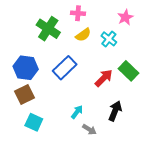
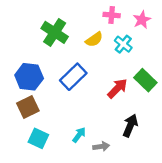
pink cross: (78, 13) -> (112, 15), moved
cyan arrow: (77, 112) -> (79, 135), moved
gray arrow: (89, 129) -> (101, 146), turned -40

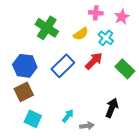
red arrow: (117, 88) -> (94, 61), moved

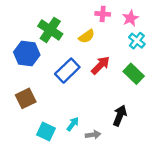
cyan cross: (106, 38) -> (137, 41), moved
blue hexagon: (25, 66) -> (27, 53), moved
cyan square: (33, 119) -> (46, 132), moved

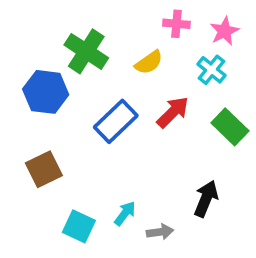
cyan cross: (137, 41) -> (211, 70), moved

